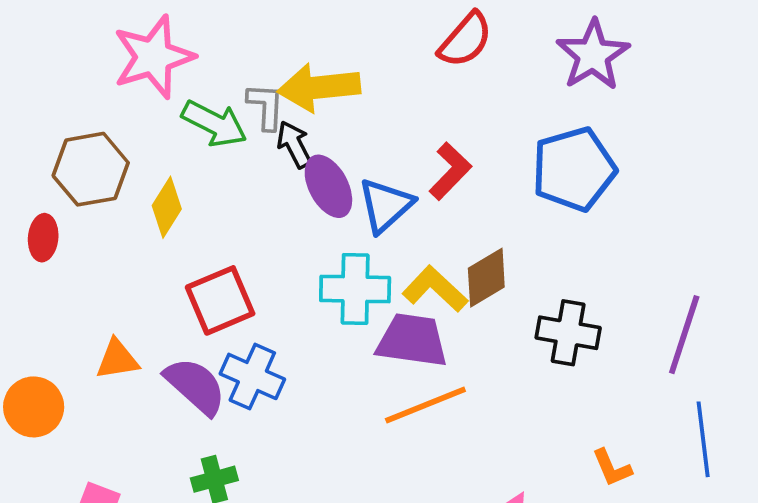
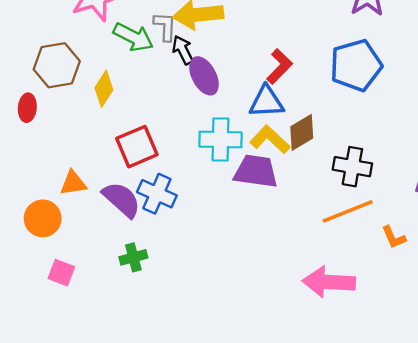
blue triangle: (386, 205) -> (266, 102), moved, turned 39
orange line: (425, 405) -> (348, 211), moved
orange circle: (34, 407) -> (43, 218), moved
orange L-shape: (612, 468) -> (394, 237), moved

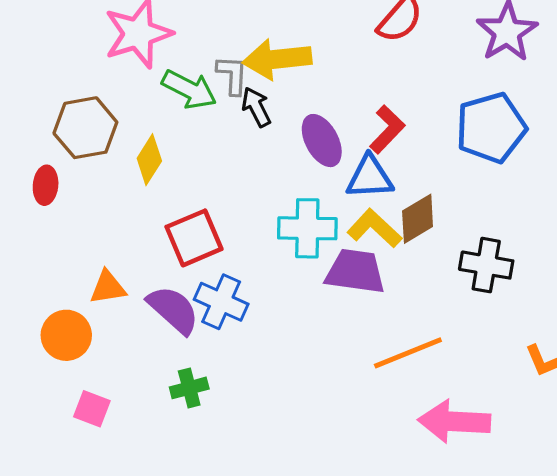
purple ellipse: (204, 76) -> (322, 141), moved
orange line: (348, 211) -> (408, 353), moved

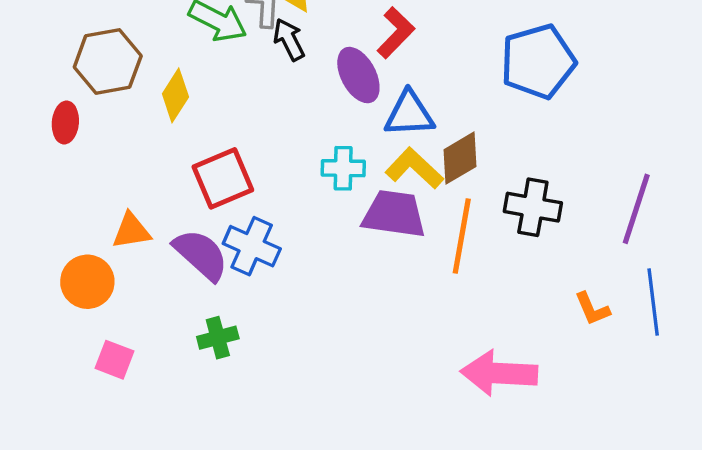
red L-shape: (387, 129) -> (396, 33), moved
cyan cross: (307, 228) -> (343, 168), size x0.7
orange line: (408, 353) -> (462, 236), moved, turned -58

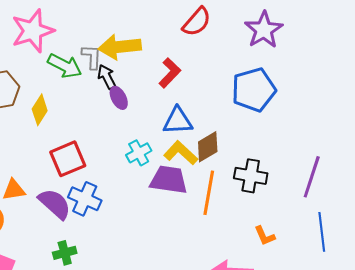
purple ellipse: (358, 75) -> (119, 98), moved, size x0.7
cyan cross: (343, 168) -> (139, 153), turned -30
orange L-shape: (592, 309) -> (265, 236), moved

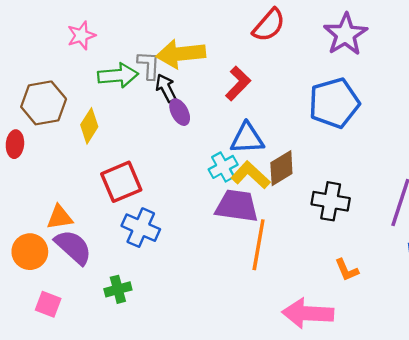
pink star: (33, 31) -> (81, 35), size x0.6
green arrow: (65, 66) -> (118, 75), turned -32
cyan cross: (139, 153) -> (223, 167), moved
orange line: (209, 193) -> (259, 245), moved
purple semicircle: (55, 204) -> (73, 247), moved

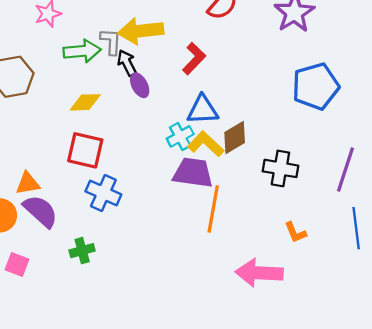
blue pentagon: (334, 103) -> (316, 86), moved
yellow diamond: (89, 126) -> (85, 102), moved, turned 56
red square: (121, 182) -> (85, 150), turned 36

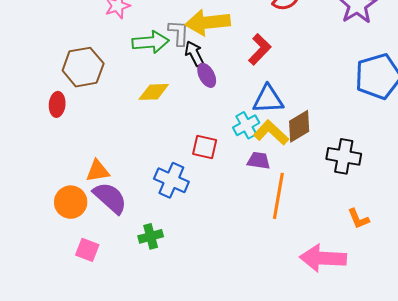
red square: (85, 150) -> (205, 147), moved, size x0.7
purple trapezoid: (193, 173) -> (259, 161), size x0.6

